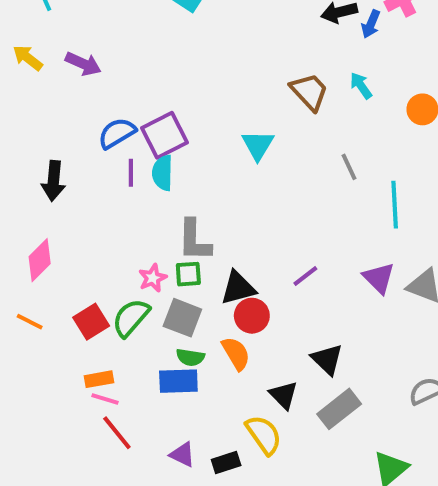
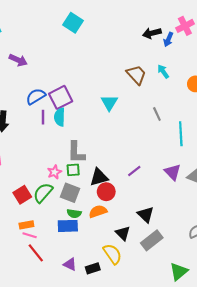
orange semicircle: (236, 353) -> (98, 211), turned -78

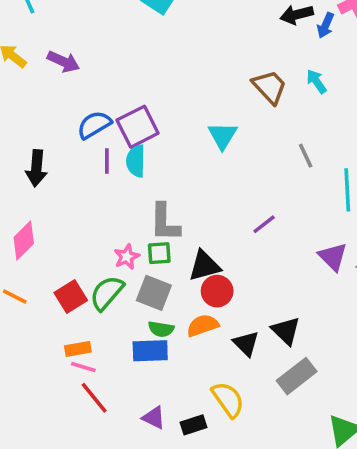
purple line: (134, 171) -> (264, 224), moved
black triangle: (123, 233) -> (246, 344), moved

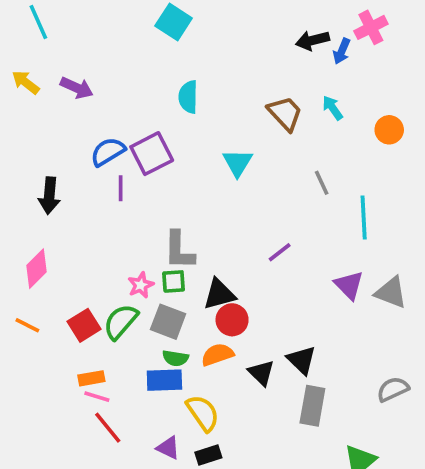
cyan semicircle: (136, 161) -> (188, 97), moved
gray rectangle: (297, 376) -> (312, 406), turned -42
yellow semicircle: (228, 400) -> (203, 413), moved

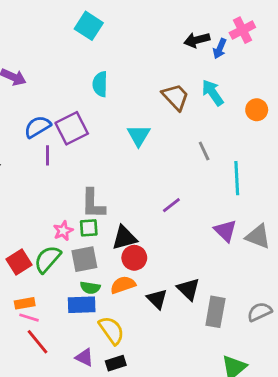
cyan arrow: (333, 108) -> (213, 93), size x1.4
gray square: (168, 322) -> (84, 259), turned -32
gray rectangle: (312, 406) -> (215, 312), moved

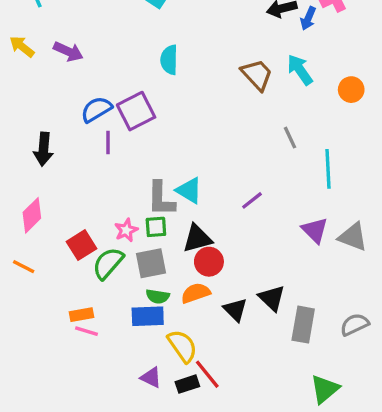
cyan triangle: (139, 135) -> (189, 190), moved, turned -30
red square: (19, 262) -> (81, 245), moved
red line: (38, 342) -> (207, 374), moved

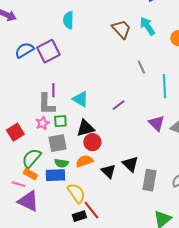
purple line: (108, 143) -> (53, 90), moved
gray L-shape: (161, 199) -> (46, 104), moved
green semicircle: (108, 263) -> (31, 158), moved
orange rectangle: (81, 315) -> (30, 174), moved, turned 40
purple triangle: (151, 377) -> (28, 201), moved, size x1.6

